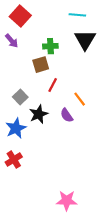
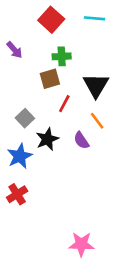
red square: (20, 16) -> (51, 20), moved
black triangle: (85, 40) -> (96, 85), moved

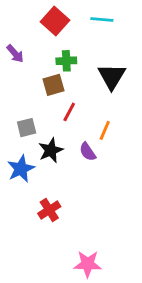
black triangle: (96, 85) -> (112, 76), moved
gray square: (25, 118) -> (27, 128), turned 30
orange line: (97, 121) -> (105, 130), turned 60
red cross: (17, 194) -> (49, 210), moved

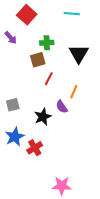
red square: (55, 21) -> (27, 15), moved
gray square: (27, 128) -> (13, 105), moved
black star: (51, 150) -> (43, 117), moved
blue star: (21, 169) -> (15, 137), moved

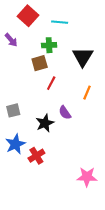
cyan line: (72, 14) -> (60, 22), moved
orange line: (74, 92) -> (87, 93), moved
pink star: (62, 186) -> (87, 177), moved

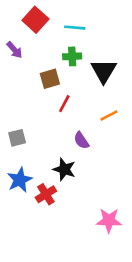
green cross: (49, 45) -> (72, 56), moved
orange line: (87, 93) -> (109, 115), turned 40
black star: (45, 123) -> (64, 169), moved, turned -30

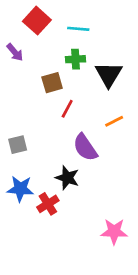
purple semicircle: (81, 140) -> (85, 147), size x1.5
blue star: (20, 180) -> (20, 189), turned 30

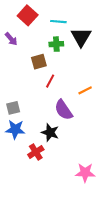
black triangle: (109, 74) -> (81, 37), moved
blue star: (20, 189) -> (15, 129), moved

